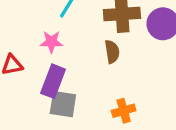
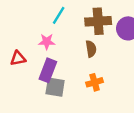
orange cross: (124, 111) -> (95, 82), moved

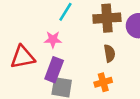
brown semicircle: (91, 49) -> (109, 53), moved
red triangle: (18, 58) -> (23, 57), size x1.5

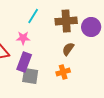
brown semicircle: (109, 53) -> (68, 49), turned -136

